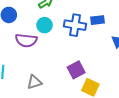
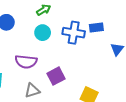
purple semicircle: (26, 40) -> (26, 62), moved
purple square: (76, 70) -> (56, 76), moved

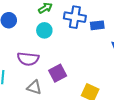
blue cross: (74, 33) -> (75, 17), moved
gray triangle: (32, 91) -> (34, 87), turned 35

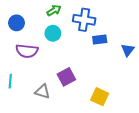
blue rectangle: (97, 25) -> (100, 40), moved
purple semicircle: (28, 59) -> (27, 51), moved

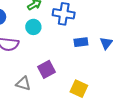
blue rectangle: (100, 40) -> (81, 42), moved

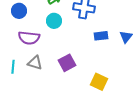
gray triangle: (23, 84) -> (35, 63), moved

